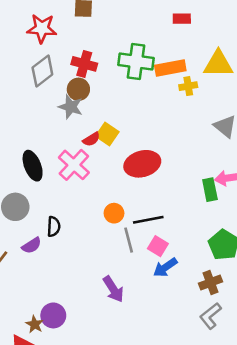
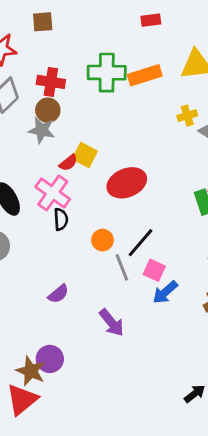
yellow cross: (188, 86) -> (187, 116), moved
black line: (148, 220) -> (141, 243), turned -32
black semicircle: (54, 227) -> (61, 219), moved
purple semicircle: (32, 245) -> (58, 294), moved
brown star: (35, 324) -> (31, 371), size x1.5

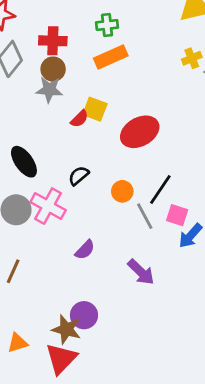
green cross: (107, 73) -> (107, 25), size x0.6
orange rectangle: (145, 75) -> (111, 57), moved
pink cross: (53, 193) -> (48, 206), moved
black semicircle: (61, 219) -> (79, 176), turned -120

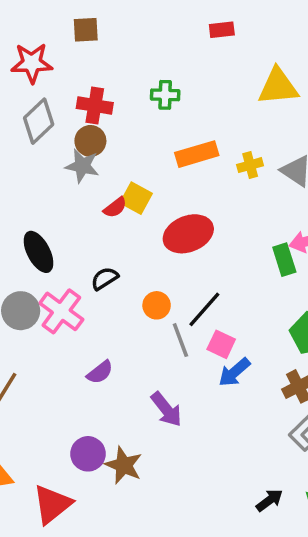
orange rectangle: (111, 57) -> (197, 154), moved
yellow cross: (192, 58) -> (250, 165), moved
brown star: (66, 329) -> (124, 465), moved

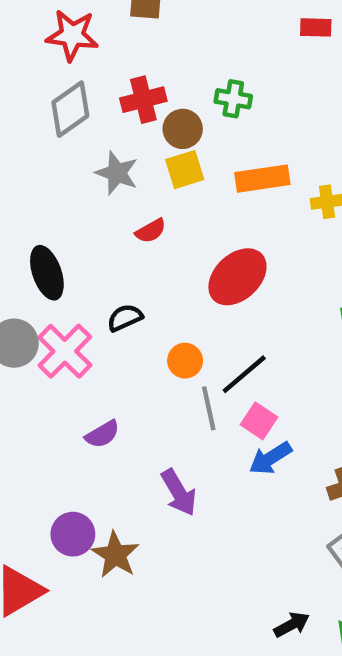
red cross: (95, 105) -> (143, 100), turned -32
brown circle: (90, 141) -> (183, 129), moved
yellow square: (136, 198) -> (185, 170), moved, turned 36
red ellipse: (188, 234) -> (237, 277), turned -30

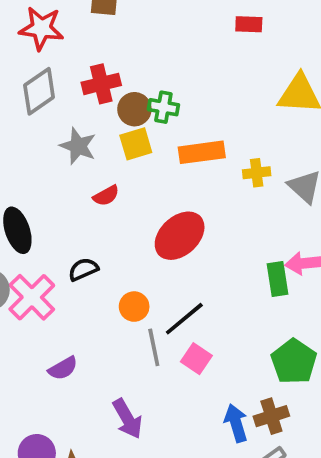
green cross: (233, 99) -> (163, 107), moved
blue arrow: (270, 458) -> (236, 423), moved, turned 105

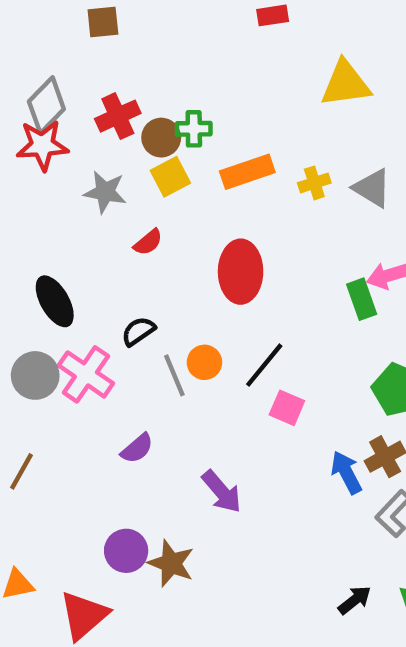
red star: (41, 28) -> (42, 145), moved
gray diamond: (39, 91) -> (46, 105), moved
red ellipse: (180, 236) -> (241, 272), turned -36
gray line: (154, 347) -> (174, 375), moved

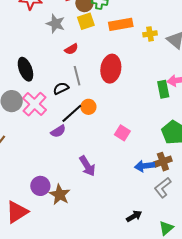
black line: (264, 365) -> (72, 113), moved
gray line: (174, 375) -> (77, 76), moved
purple semicircle: (137, 448) -> (58, 131), moved
blue arrow: (346, 472) -> (144, 166), turned -78
black arrow: (355, 600) -> (134, 216), moved

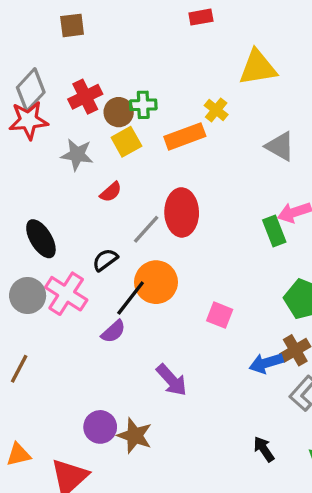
yellow cross: (150, 34) -> (216, 110), moved, turned -32
gray line: (77, 76) -> (146, 229), moved, turned 66
orange circle: (88, 107) -> (156, 282), size x1.6
black arrow: (134, 216) -> (264, 449), turned -84

